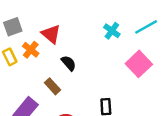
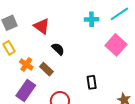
cyan cross: (112, 31) -> (92, 19), turned -32
orange cross: (31, 50) -> (26, 64), moved

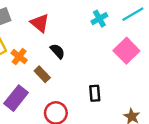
cyan cross: (92, 19) -> (99, 19), turned -32
orange cross: (26, 64) -> (19, 57), moved

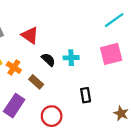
cyan cross: (99, 19) -> (71, 58), moved, turned 32
pink square: (126, 51) -> (111, 54), turned 35

